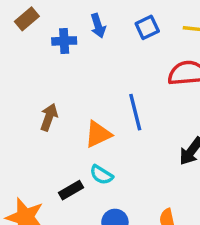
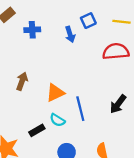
blue arrow: (98, 26) -> (70, 34), moved
blue line: (135, 112) -> (80, 109), moved

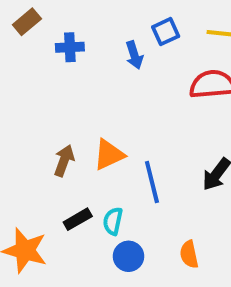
brown arrow: (22, 81) -> (64, 161), moved
cyan semicircle: (57, 120) -> (113, 221), moved, turned 70

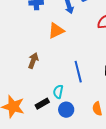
orange triangle: (109, 155) -> (56, 31), moved
black rectangle: (78, 219) -> (42, 104), moved

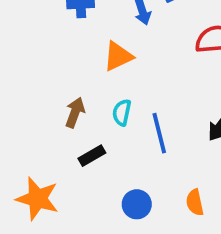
cyan semicircle: (58, 92) -> (122, 112), moved
black rectangle: (42, 104) -> (92, 156), moved

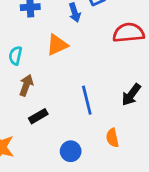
cyan semicircle: (122, 112) -> (15, 56), moved
orange semicircle: (195, 202) -> (112, 138), moved

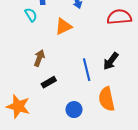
cyan semicircle: (15, 56) -> (31, 15), moved, turned 136
black arrow: (131, 95) -> (111, 61), moved
orange semicircle: (112, 138) -> (107, 99), size x1.6

